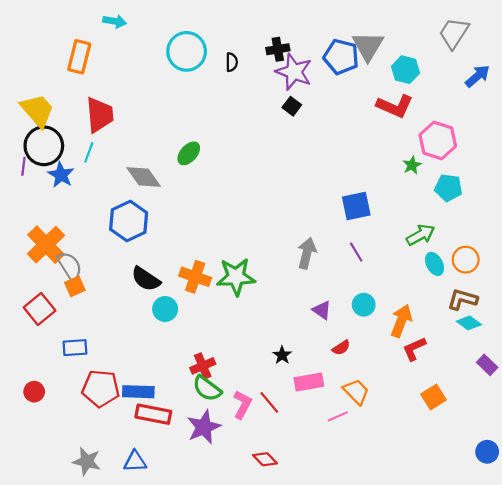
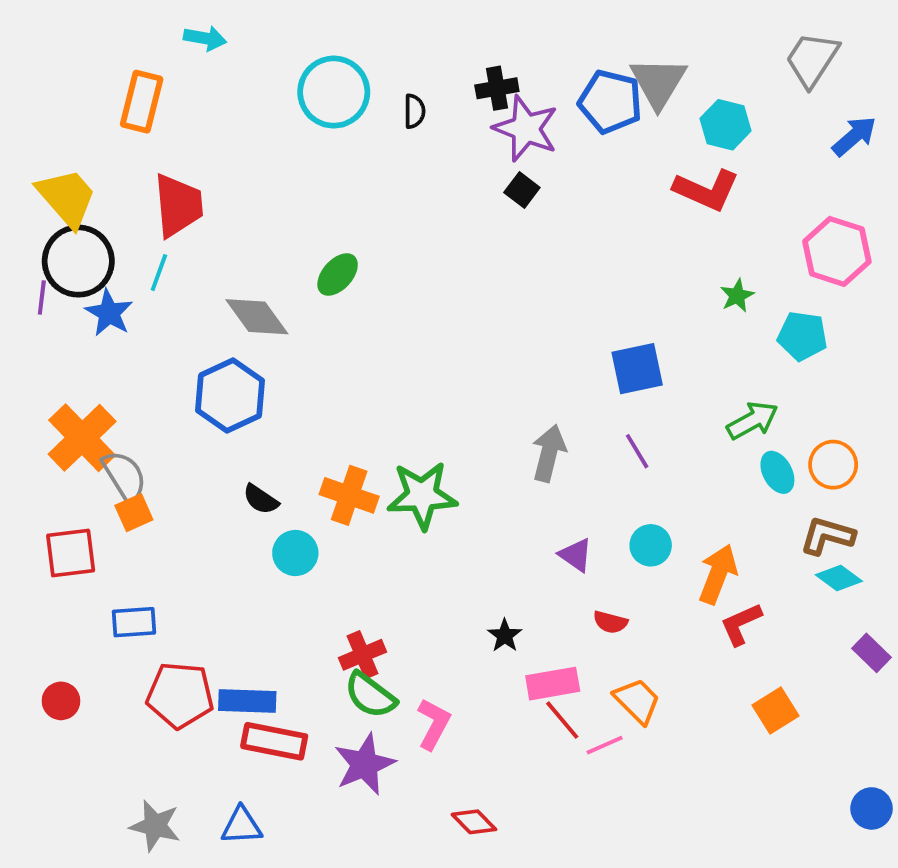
pink hexagon: (438, 140) -> (837, 251), moved
black semicircle: (146, 279) -> (261, 499), size x0.7
red square: (40, 309) -> (71, 553), turned 32
red semicircle: (341, 348) -> (610, 622), turned 48
red line: (269, 402) -> (562, 720), moved

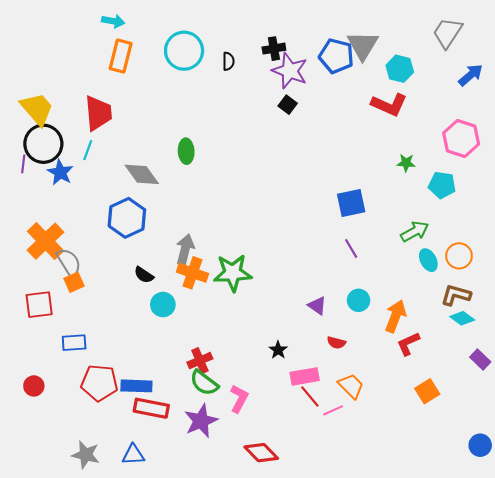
orange rectangle: (142, 102) -> (121, 56), moved
green ellipse: (338, 275) -> (186, 151), turned -45
green star: (737, 296) -> (406, 163), turned 30
gray arrow: (549, 453) -> (185, 250), moved
red diamond: (474, 822) -> (261, 453), size x1.4

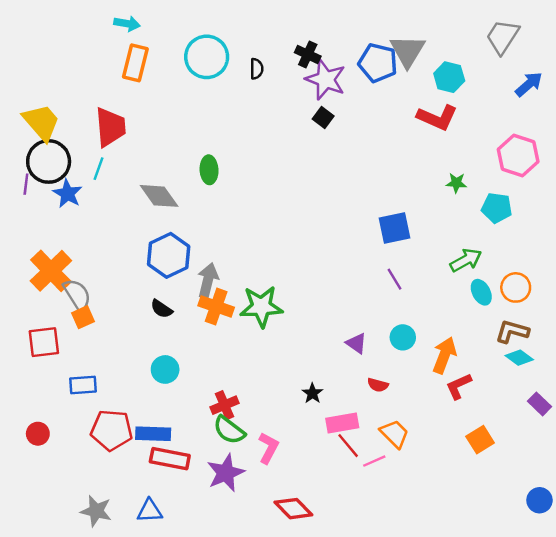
black cross: (274, 49) -> (308, 54), turned 35
blue hexagon: (127, 218) -> (169, 255), moved
cyan circle: (163, 305) -> (165, 369), moved

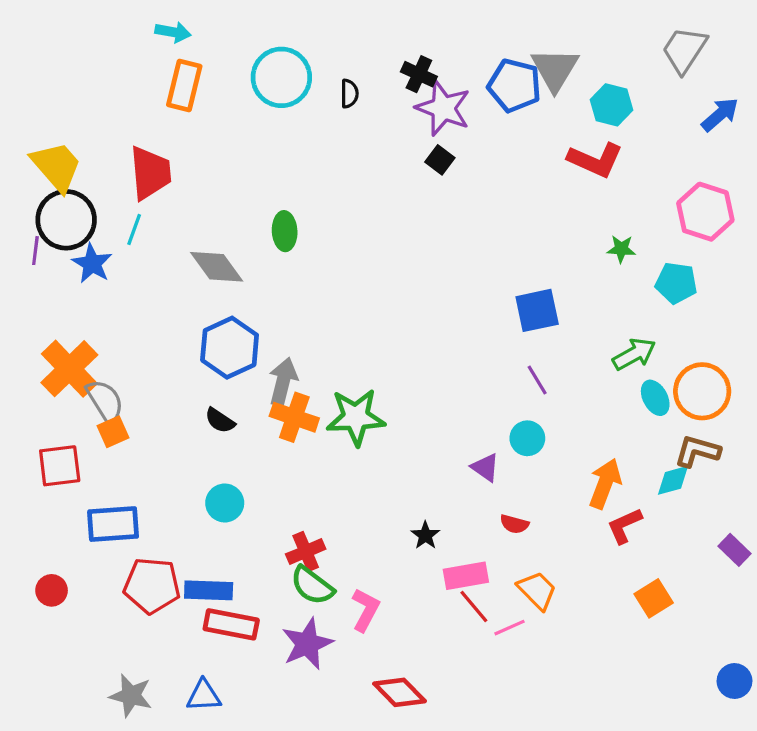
orange circle: (516, 287) -> (702, 391), size x1.4
cyan circle: (403, 337) -> (527, 438), moved
cyan diamond: (519, 358) -> (673, 480), moved, turned -52
blue rectangle: (83, 385) -> (113, 524), size x1.4

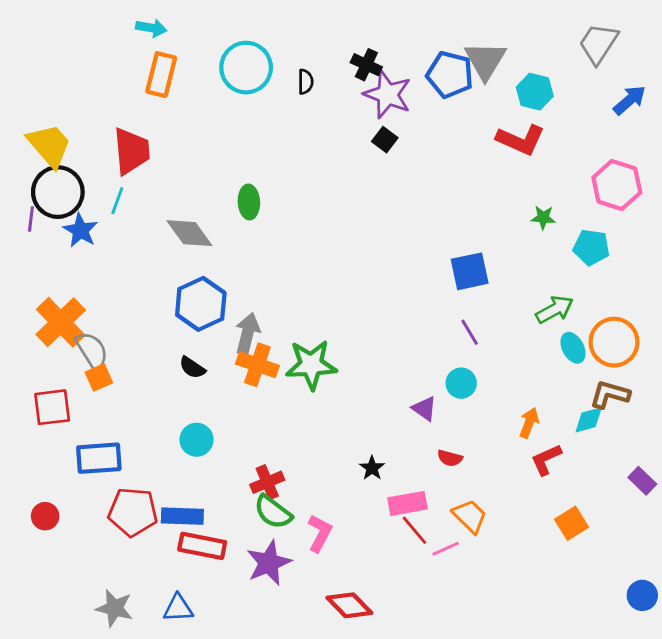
orange arrow: (605, 484) -> (529, 423), size x0.7

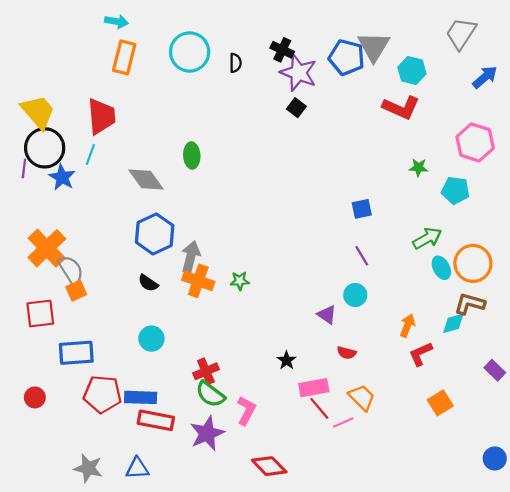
blue square: (470, 271) -> (362, 209), size x0.7
green star: (311, 365) -> (240, 281), size x0.5

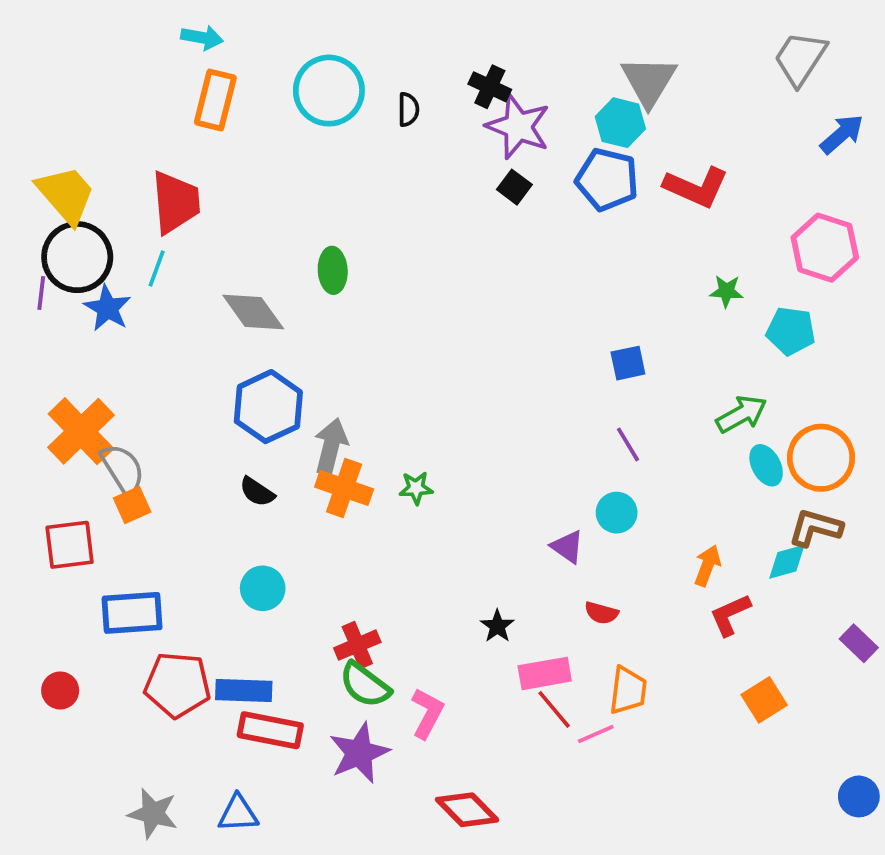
blue pentagon: (347, 57) -> (607, 179), moved
cyan hexagon: (412, 70) -> (620, 123), moved
orange trapezoid: (362, 397) -> (628, 690), turned 52

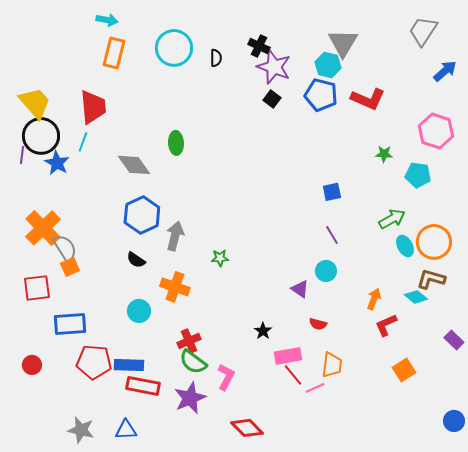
orange cross: (344, 488) -> (175, 287), moved
cyan diamond: (787, 562) -> (416, 297), turned 55

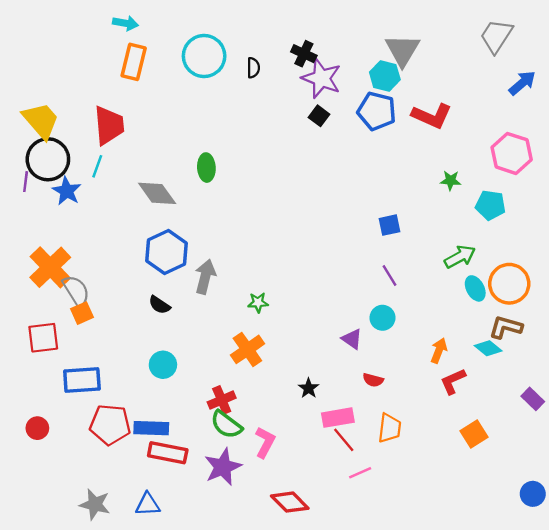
orange cross: (175, 287) -> (247, 349), moved, turned 36
pink line: (315, 388) -> (360, 473), moved

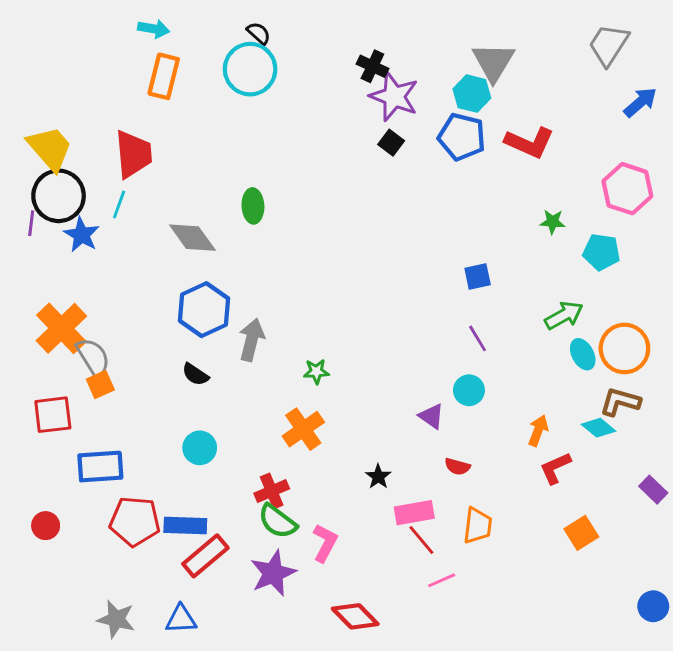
black semicircle: (253, 68) -> (259, 33), moved, turned -48
red rectangle: (168, 453) -> (205, 556), turned -51

